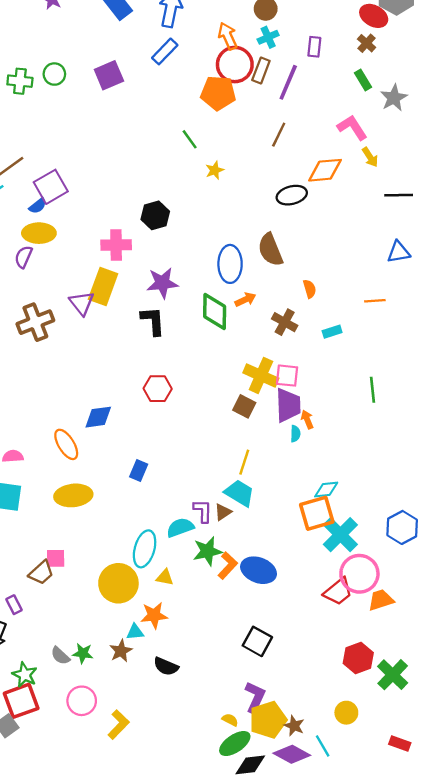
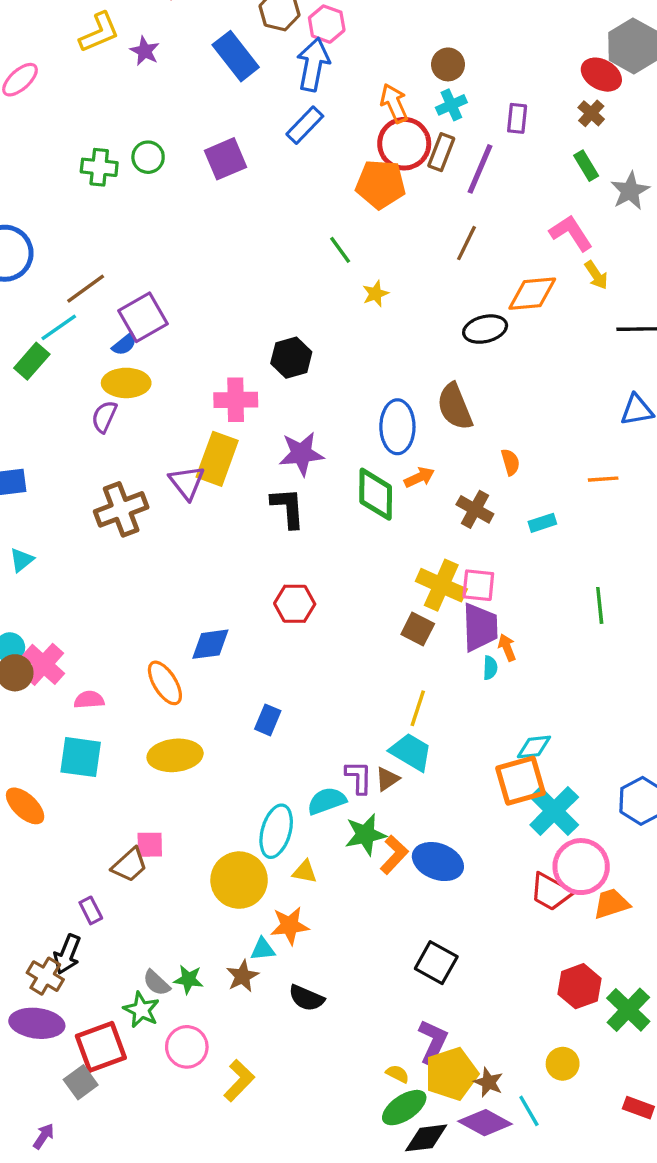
red trapezoid: (338, 592) -> (551, 892), turned 68
green star: (25, 675) -> (141, 1010), moved

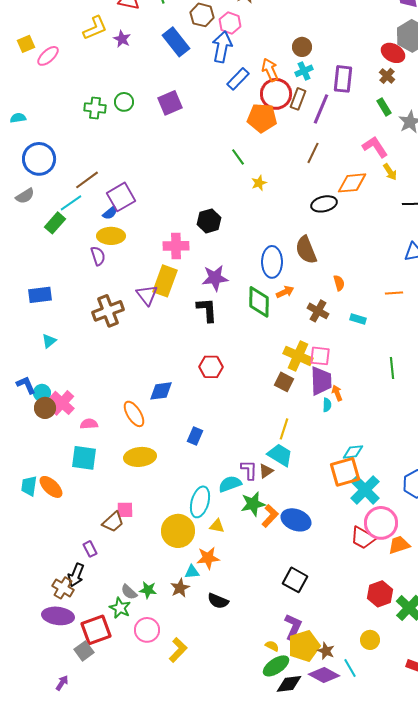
purple rectangle: (517, 118) -> (343, 79), size x1.5
blue rectangle: (305, 125) -> (238, 79), moved
purple semicircle: (104, 417) -> (98, 256), turned 138
cyan rectangle: (542, 523) -> (358, 319), turned 35

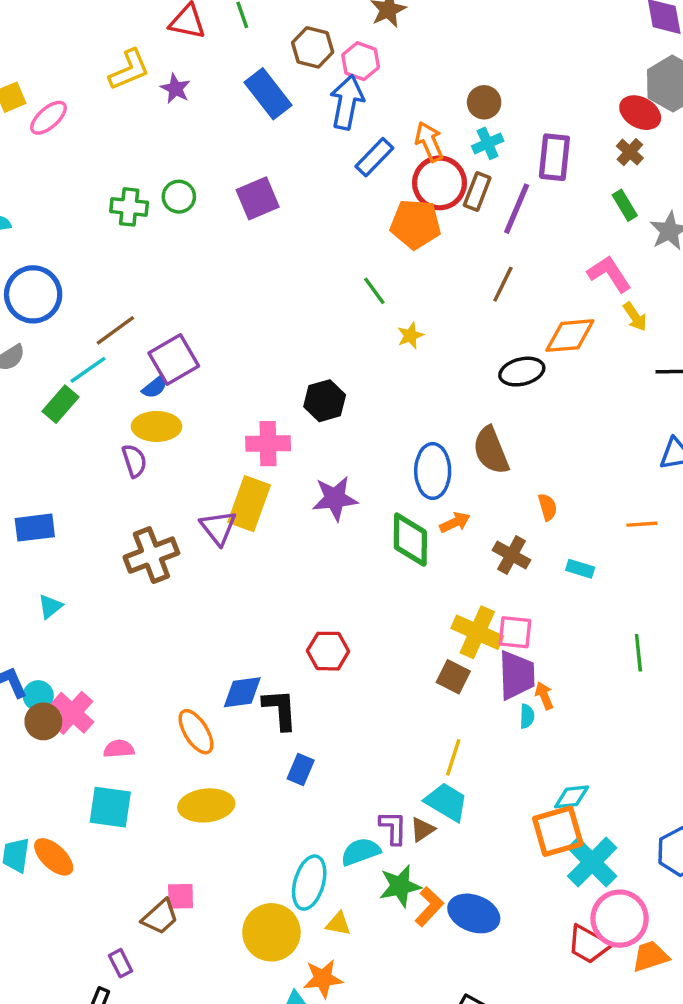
black L-shape: (207, 310) -> (280, 709), moved

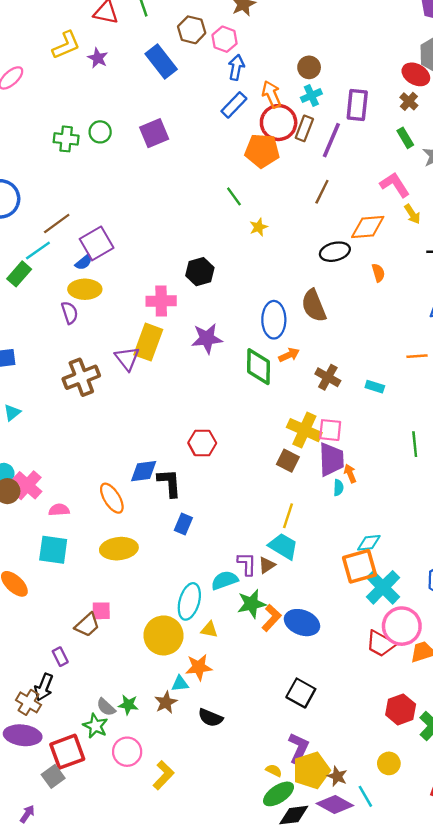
blue arrow: (347, 102) -> (236, 67), moved, size x0.7
orange semicircle: (548, 507) -> (378, 273), moved

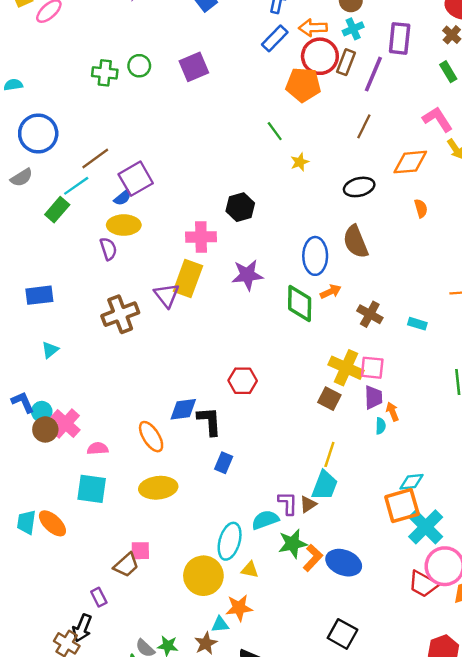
orange arrow: (271, 94) -> (313, 28), turned -68
black ellipse: (335, 252) -> (359, 187), moved
purple trapezoid: (331, 459) -> (373, 397), size x0.7
cyan trapezoid: (283, 546) -> (325, 485), turned 80

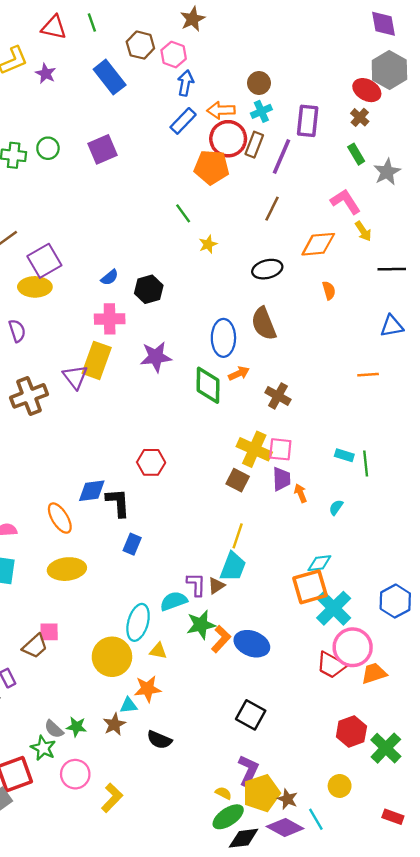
blue semicircle: (123, 198) -> (110, 277), moved
yellow ellipse: (124, 225) -> (35, 287), moved
cyan rectangle: (417, 324) -> (344, 455), moved
cyan semicircle: (381, 426) -> (336, 507), moved, turned -147

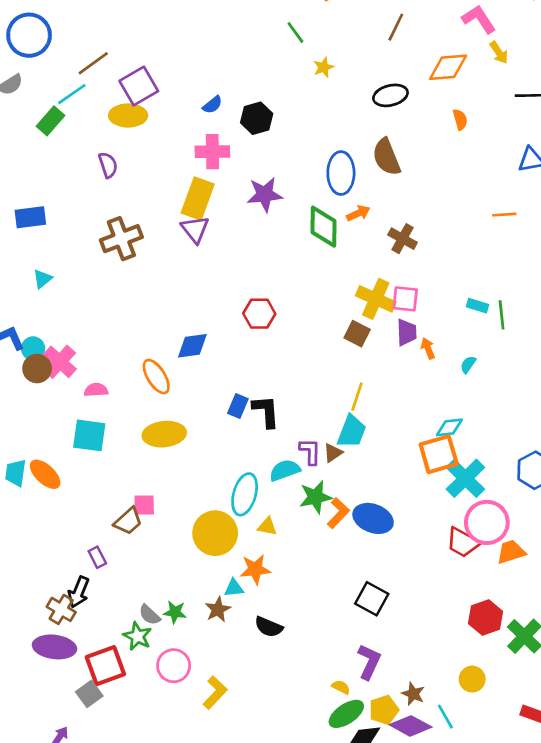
purple triangle: (75, 377) -> (195, 229), moved
black L-shape: (118, 503) -> (266, 411), moved
yellow pentagon: (261, 793) -> (384, 710), moved, size x0.7

